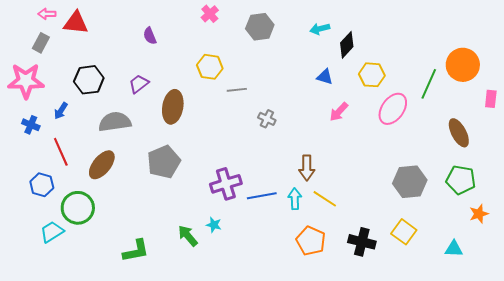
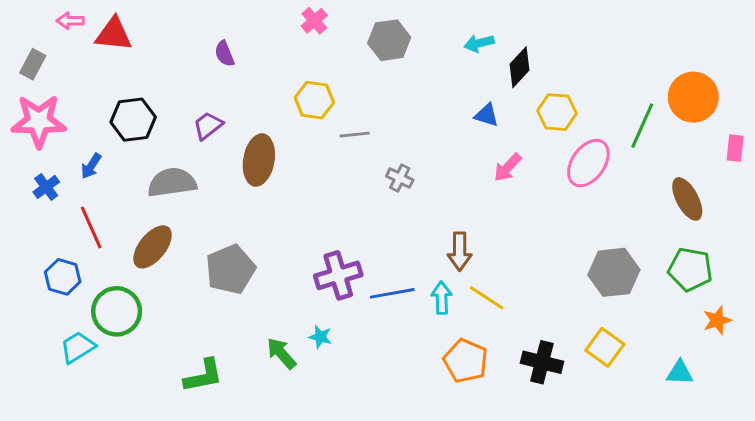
gray rectangle: (41, 43) -> (33, 64), moved
blue cross: (31, 125) -> (46, 187), turned 30
gray pentagon: (164, 162) -> (230, 269), moved

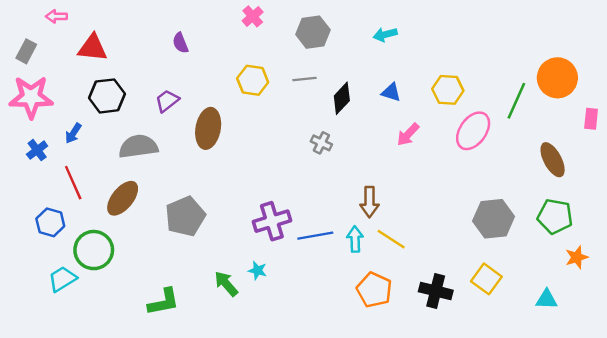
red triangle: (114, 34) -> (93, 48), moved
black diamond: (519, 67) -> (342, 98), moved
gray line: (355, 135) -> (304, 79), moved

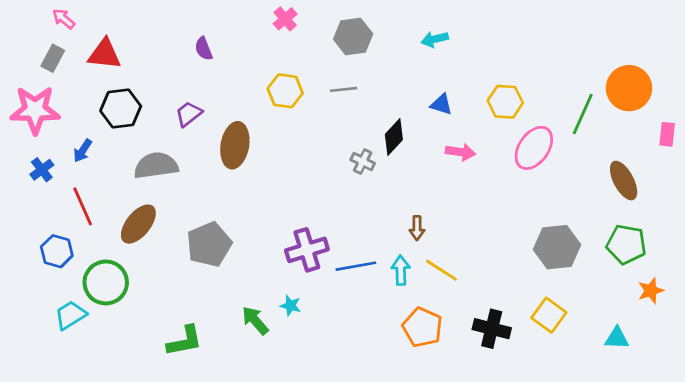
pink arrow: (56, 16) -> (64, 19), turned 40
gray rectangle: (26, 51) -> (53, 58), moved
black diamond: (342, 98) -> (394, 137), moved
pink arrow: (408, 134) -> (460, 152), turned -125
brown arrow: (369, 202) -> (417, 228), size x0.7

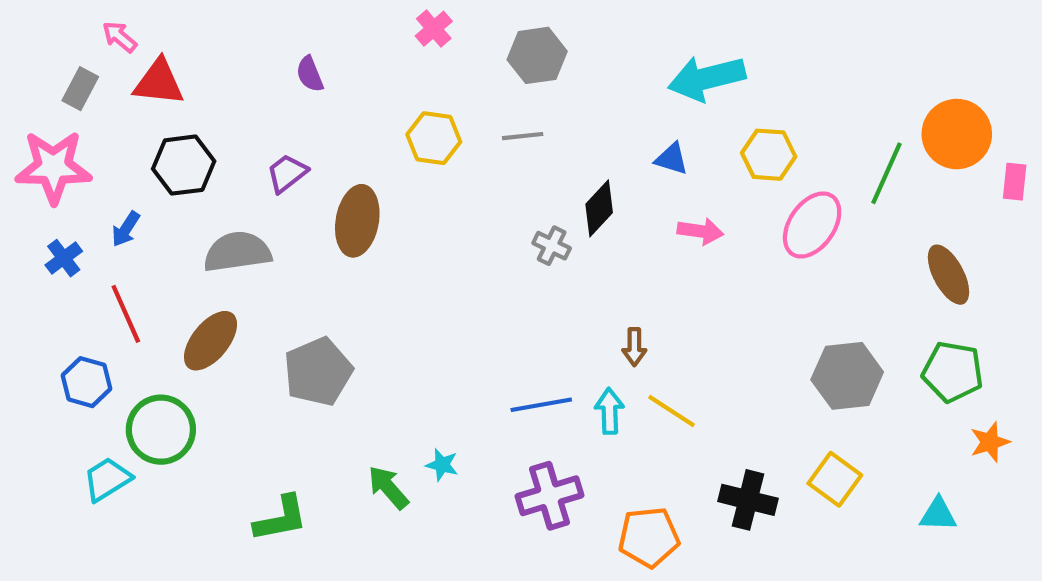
pink arrow: (64, 19) -> (120, 37), moved
cyan arrow: (435, 39) -> (707, 78), moved, size x1.8
pink rectangle: (667, 134) -> (1015, 182), moved
purple cross: (307, 250) -> (550, 496), moved
orange pentagon: (422, 327) -> (649, 537), moved, turned -30

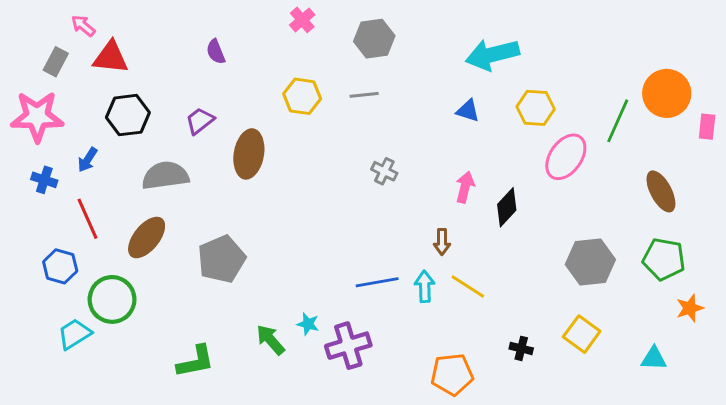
black diamond: (599, 208) -> (507, 207), moved
pink arrow: (700, 231) -> (465, 187), moved, turned -84
blue cross: (64, 258) -> (44, 180), turned -35
purple cross: (550, 496) -> (348, 346), moved
black cross: (748, 500) -> (521, 348), size x0.6

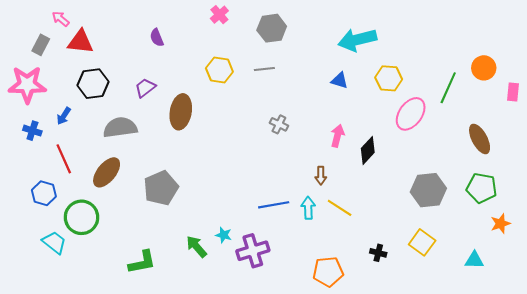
orange circle: (667, 93) -> (484, 68), size x0.7
cyan trapezoid: (75, 334) -> (54, 242), turned 70

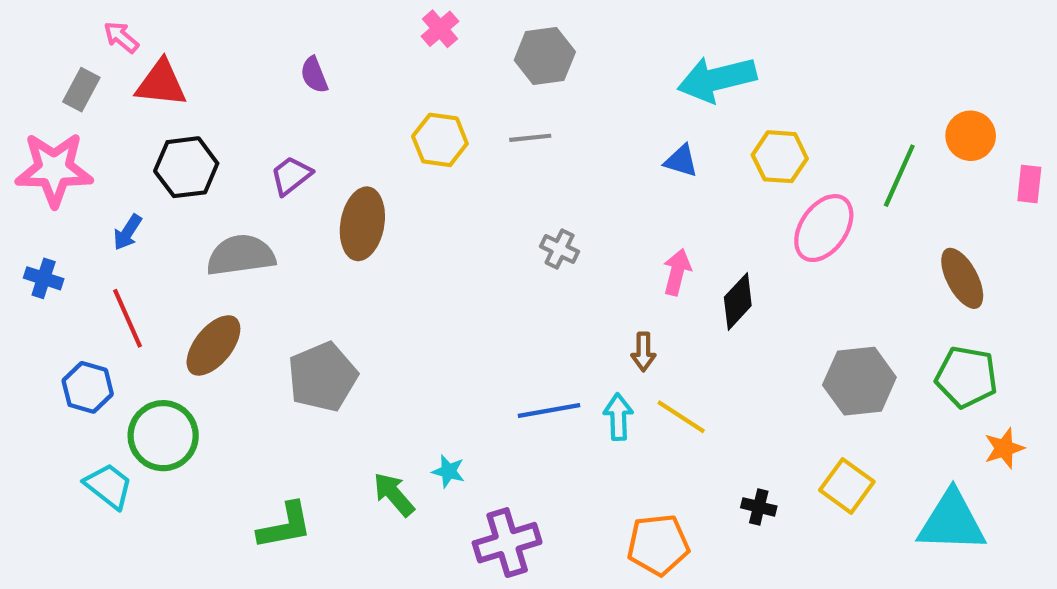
blue cross: (32, 131) -> (44, 278), moved
purple cross: (253, 251) -> (507, 543), moved
cyan triangle: (474, 260) -> (952, 522), size x1.8

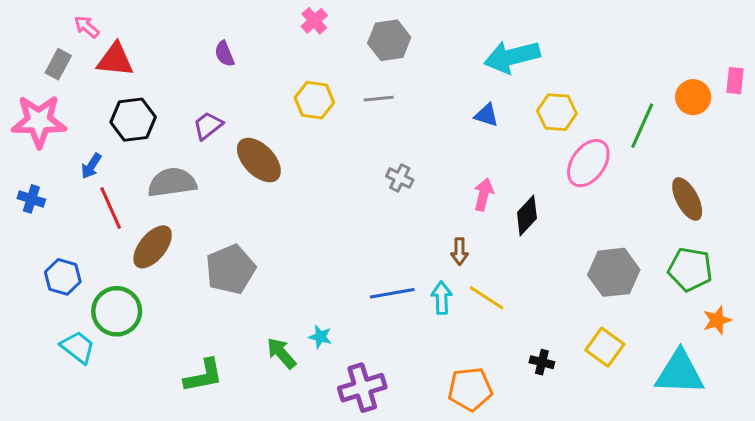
pink rectangle: (1029, 184) -> (735, 81), moved
brown ellipse: (362, 224) -> (259, 160), turned -54
red line: (127, 318) -> (111, 208), moved

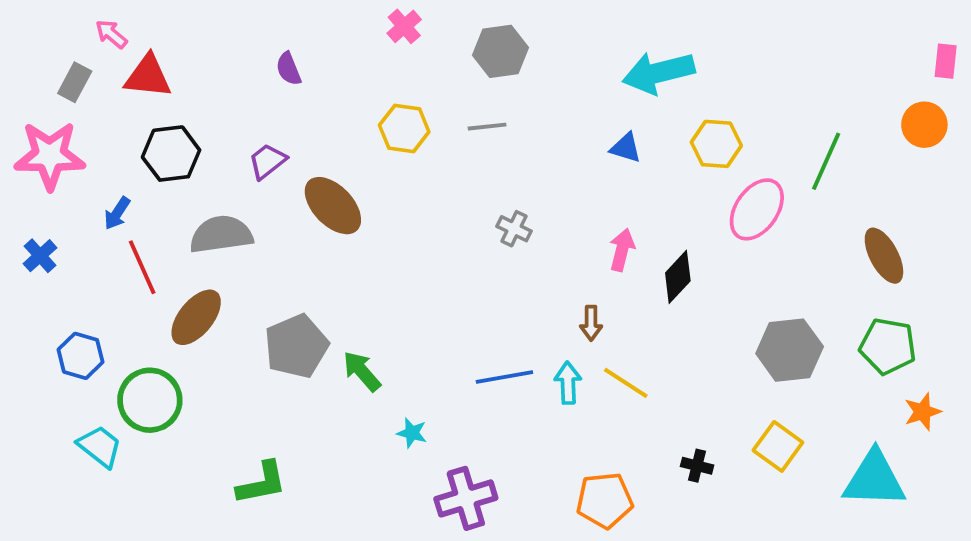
pink rectangle: (735, 81) -> (946, 61), moved
orange circle: (693, 97) -> (924, 125), moved
blue cross: (31, 199) -> (40, 256), turned 30
green arrow: (281, 353) -> (362, 371), moved

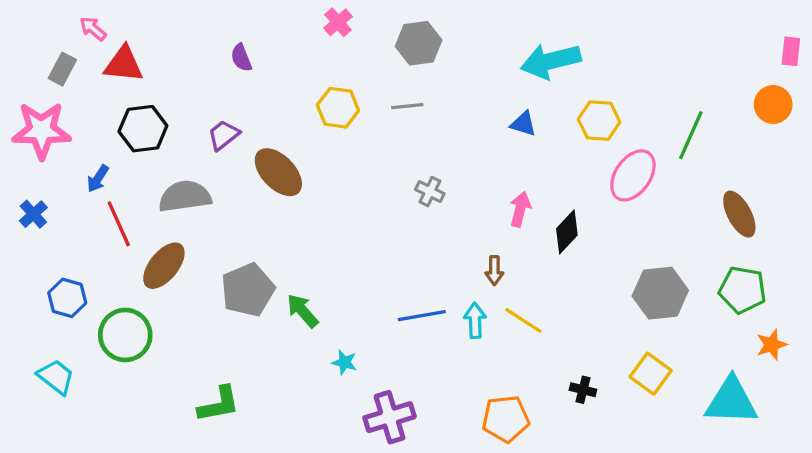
cyan trapezoid: (100, 446) -> (56, 377), moved

